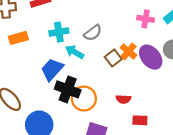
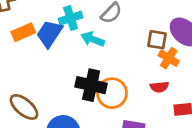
orange cross: (128, 51) -> (169, 58), moved
brown square: (113, 58) -> (157, 40), moved, turned -35
blue trapezoid: (52, 69) -> (49, 34), moved

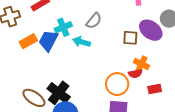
orange cross: (169, 58) -> (142, 64), moved
black cross: (91, 85) -> (59, 93), moved, turned 30
orange circle: (112, 93) -> (117, 84), moved

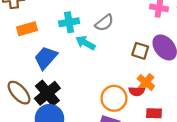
blue trapezoid: (48, 41) -> (46, 58), moved

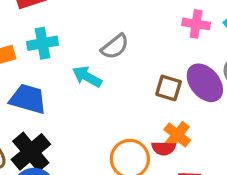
cyan cross: (69, 22) -> (42, 43), moved
blue trapezoid: (46, 58) -> (28, 99), turned 65

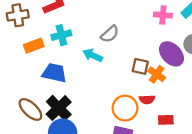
brown square: (169, 88) -> (140, 66), moved
orange cross: (177, 135) -> (157, 74), moved

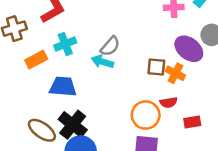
gray semicircle: (110, 34) -> (110, 46), moved

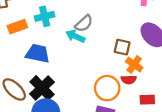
orange cross: (175, 73) -> (134, 65), moved

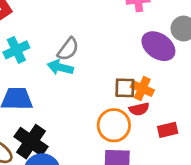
brown square: (122, 47) -> (125, 88), moved

